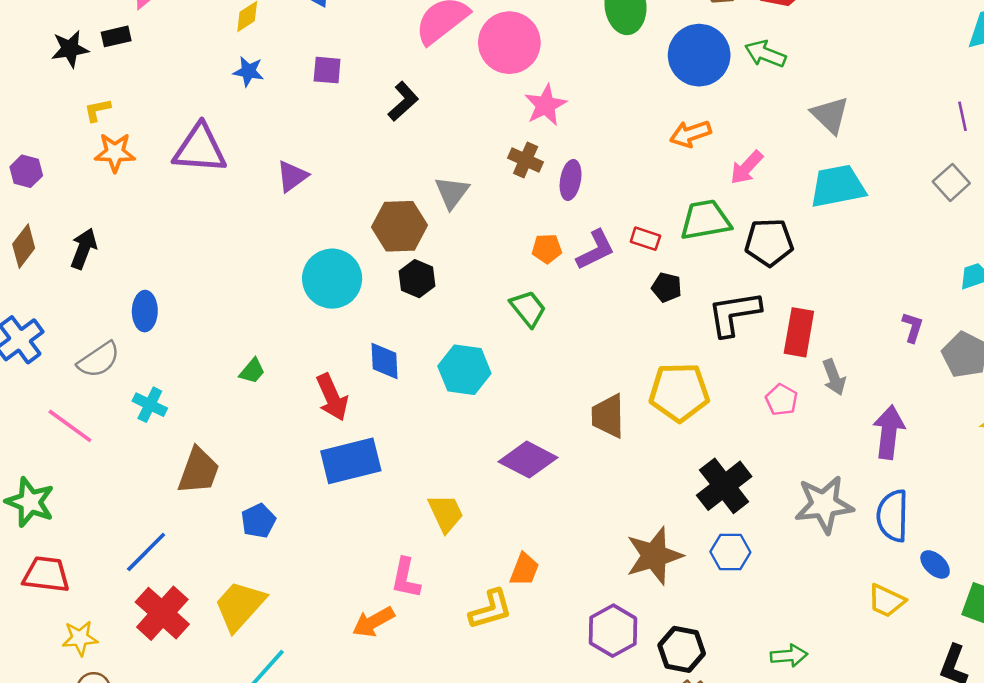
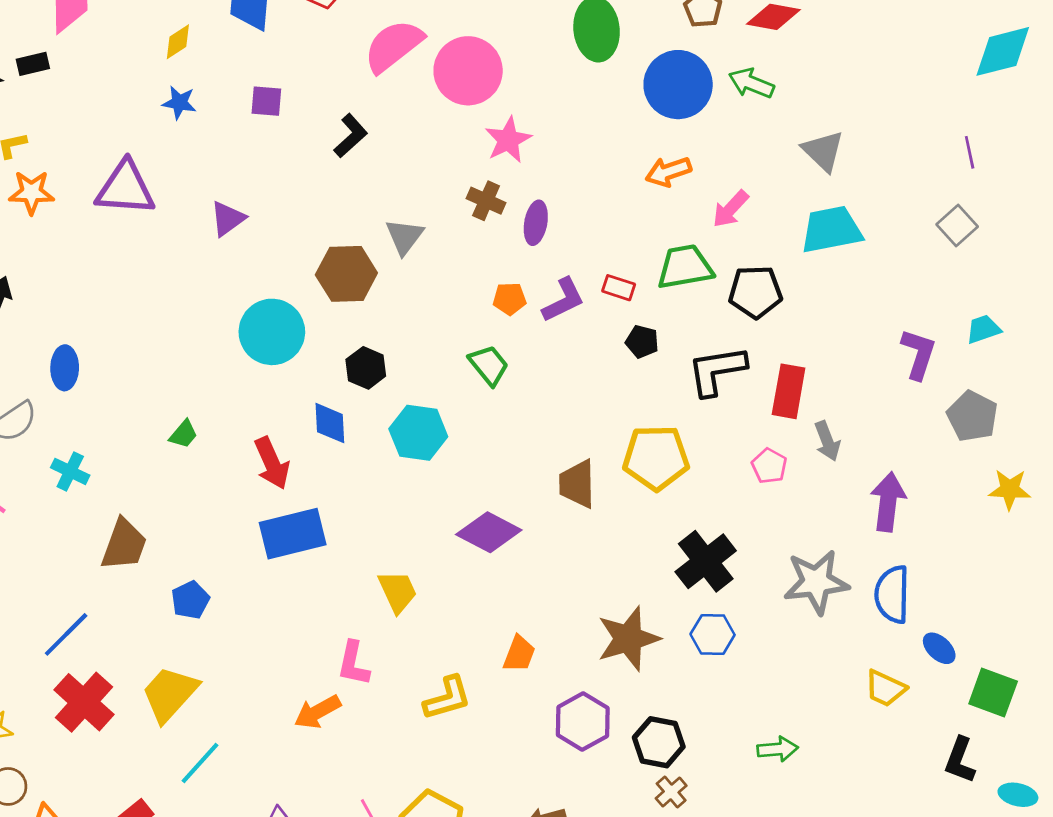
black hexagon: (417, 279) -> (366, 368), moved
purple L-shape: (913, 327) -> (918, 354), moved, size x1.5
orange trapezoid: (524, 569) -> (519, 654), moved

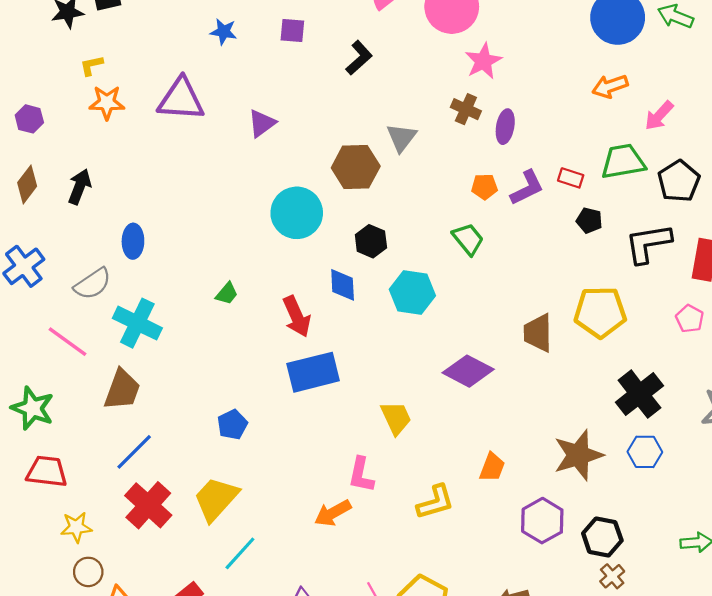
black pentagon: (755, 292) -> (679, 181), turned -30
cyan cross: (70, 471) -> (137, 323), size x1.6
brown trapezoid: (124, 545) -> (122, 390), moved

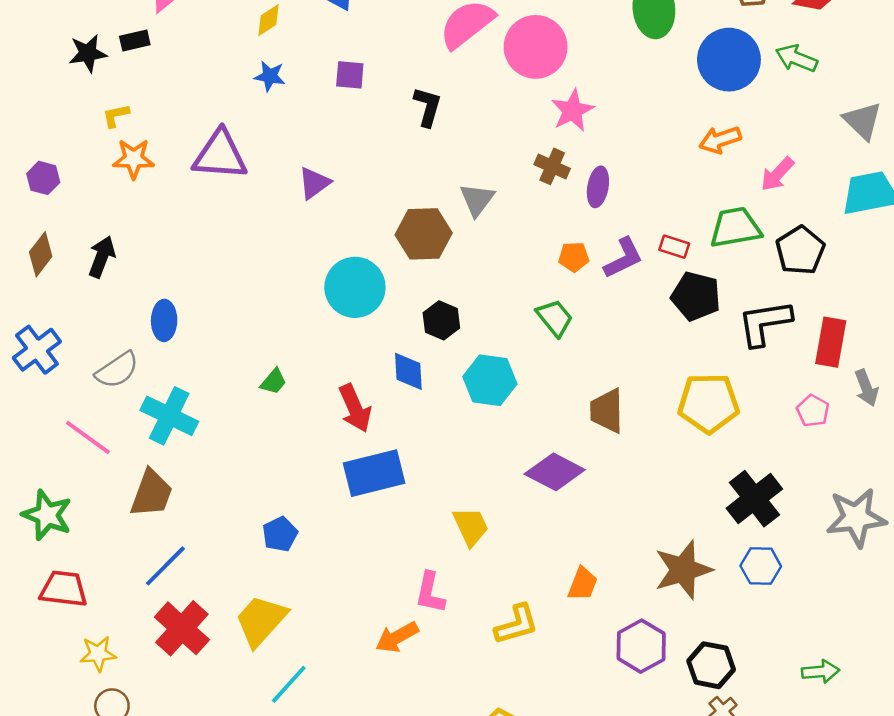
black L-shape: (359, 58) -> (427, 107), turned -32
black pentagon: (589, 220) -> (696, 296), size x1.6
brown trapezoid: (538, 333) -> (607, 411), moved

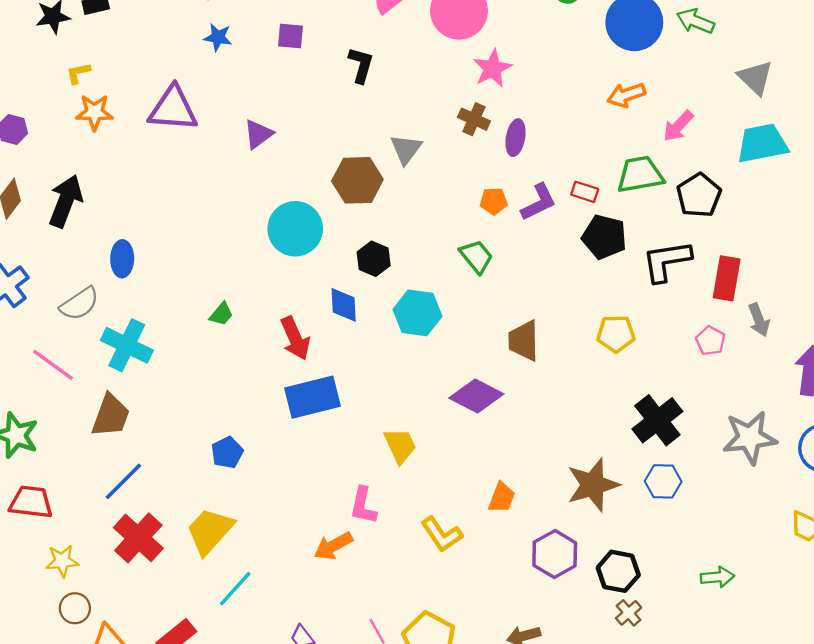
black arrow: (102, 257) -> (66, 201), size x1.4
yellow pentagon: (709, 403) -> (616, 334), size x0.7
yellow L-shape: (517, 624) -> (442, 534), turned 72

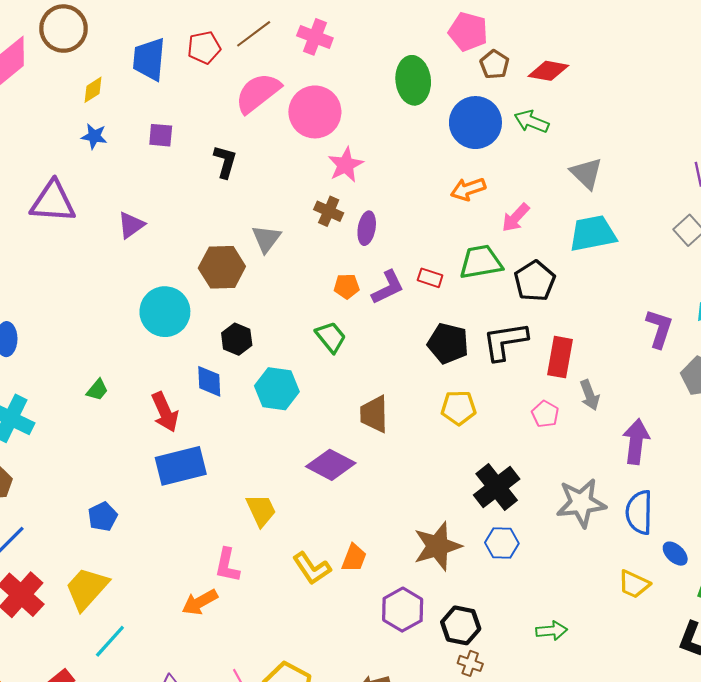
black pentagon: (604, 237) -> (448, 343), moved
yellow L-shape: (442, 534) -> (312, 568), moved
brown cross: (629, 613) -> (470, 663), turned -30

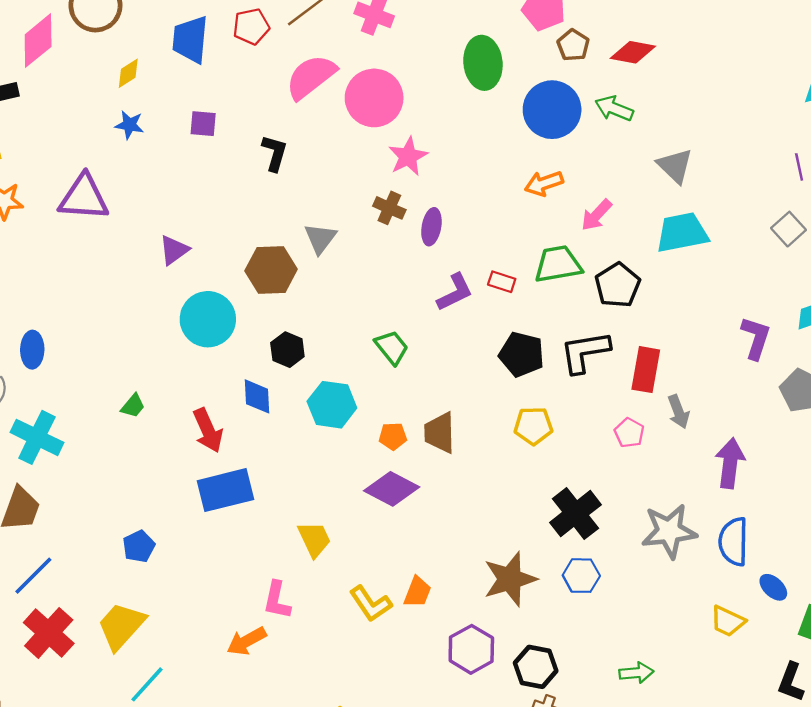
purple triangle: (131, 225) -> (174, 250), moved
orange pentagon: (347, 286) -> (393, 436), moved

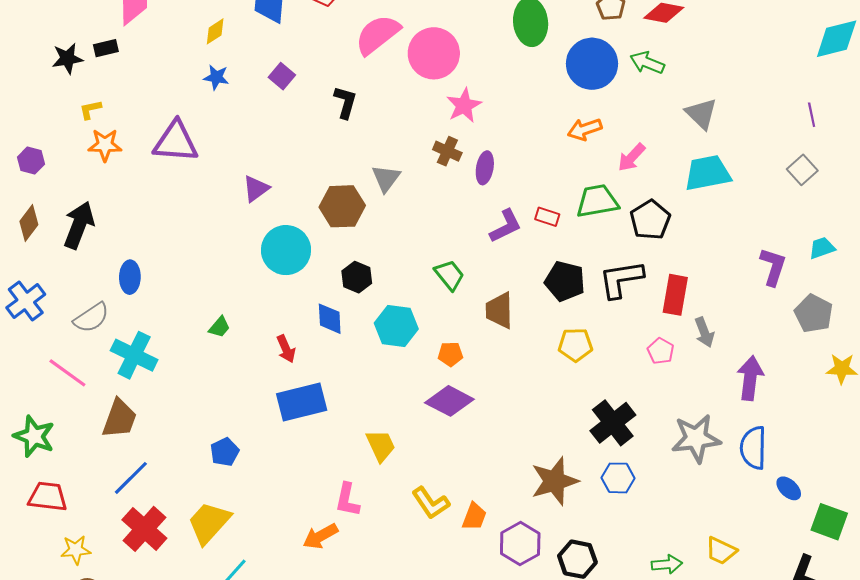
purple square: (203, 124) -> (282, 76), turned 35
red arrow: (208, 430) -> (286, 349), size x0.7
brown trapezoid: (440, 433) -> (499, 310), moved
orange trapezoid: (417, 592) -> (474, 516), moved
yellow trapezoid: (728, 621) -> (721, 551), moved

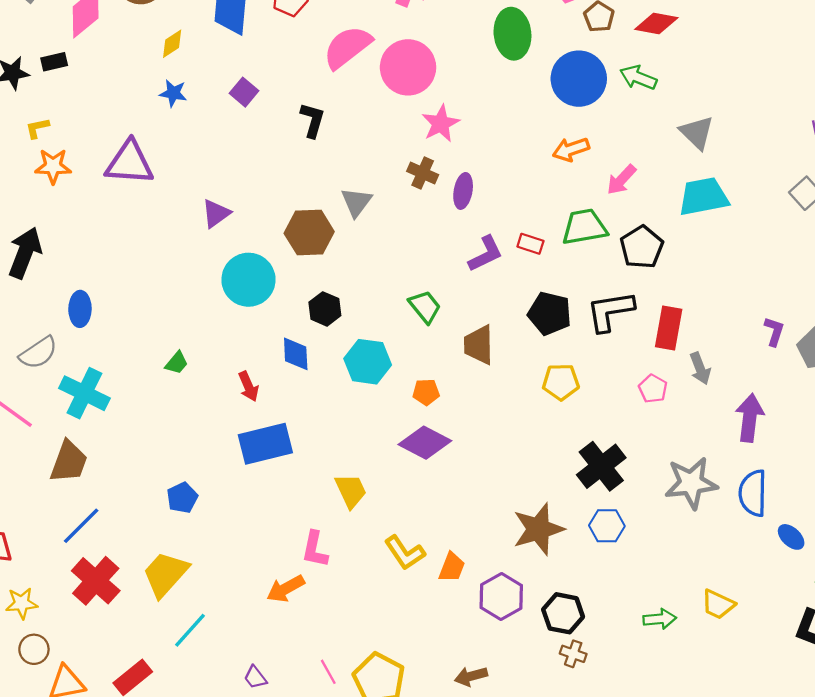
purple L-shape: (773, 267) -> (774, 331), moved, size x0.7

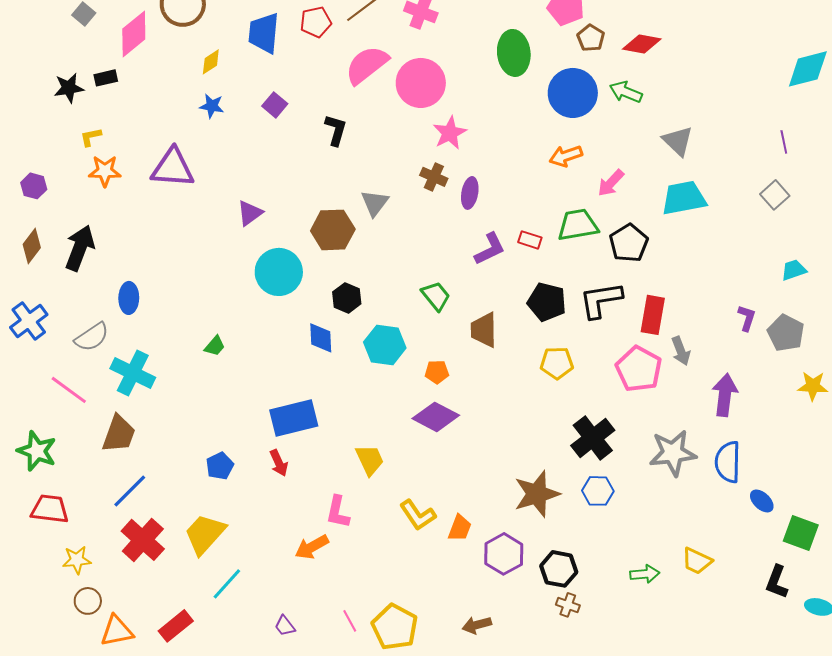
red arrow: (248, 386) -> (279, 463), moved
pink pentagon: (653, 389) -> (639, 369), size x1.8

